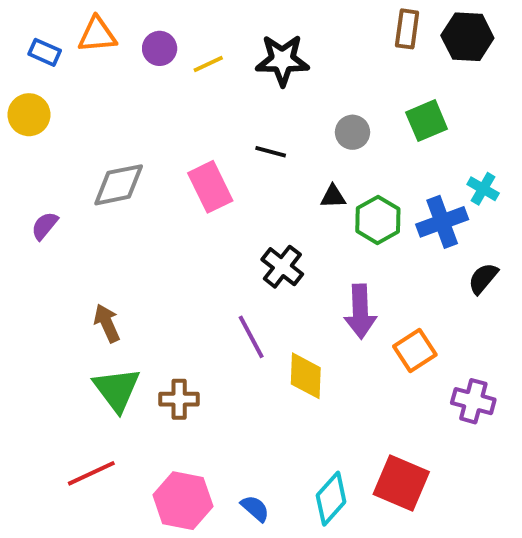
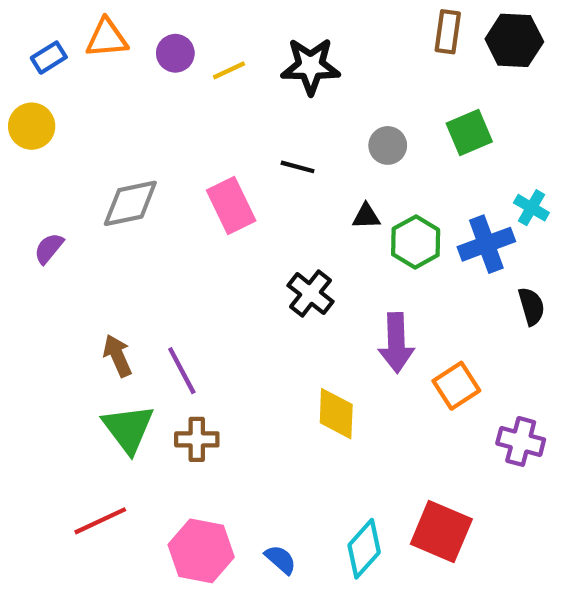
blue rectangle: (45, 52) -> (49, 58), turned -56
black semicircle: (483, 278) -> (531, 306), turned 124
purple line: (251, 337) -> (182, 371), moved

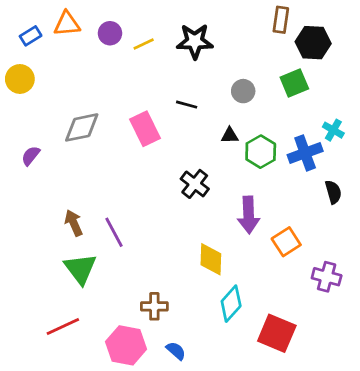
black hexagon: (514, 40) -> (313, 43), moved
brown cross: (197, 439) -> (154, 306), moved
cyan diamond: (364, 549) -> (231, 304), moved

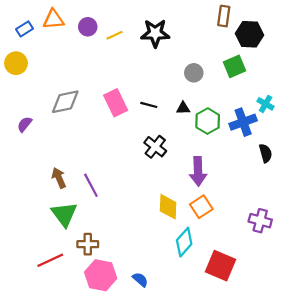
black line: (187, 105) -> (149, 105), moved
orange square: (286, 242) -> (201, 207), moved
brown cross: (154, 306) -> (88, 244), moved

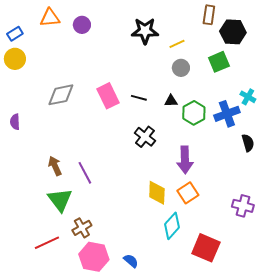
blue rectangle: (25, 29) -> (15, 34), moved
yellow line: (115, 35) -> (177, 44), moved
purple semicircle: (25, 124) -> (15, 122), moved, turned -42
brown cross: (88, 244) -> (82, 228), turned -30

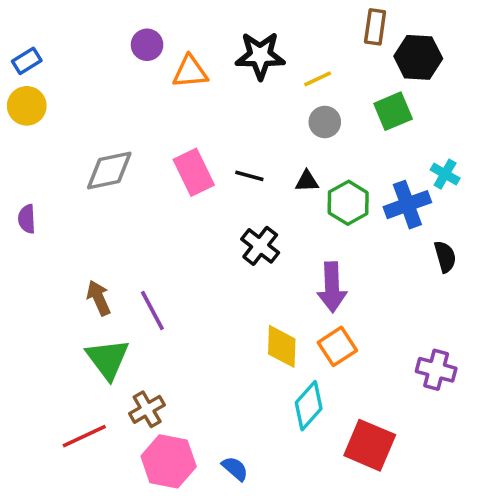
orange triangle: (50, 18) -> (190, 72), moved

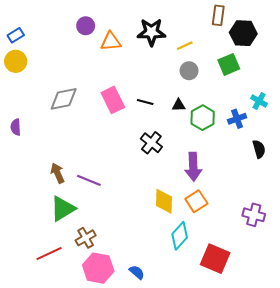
blue cross: (407, 205) -> (237, 119), size x0.7
purple line: (152, 311) -> (89, 180), turned -40
green triangle: (108, 359) -> (63, 209), turned 36

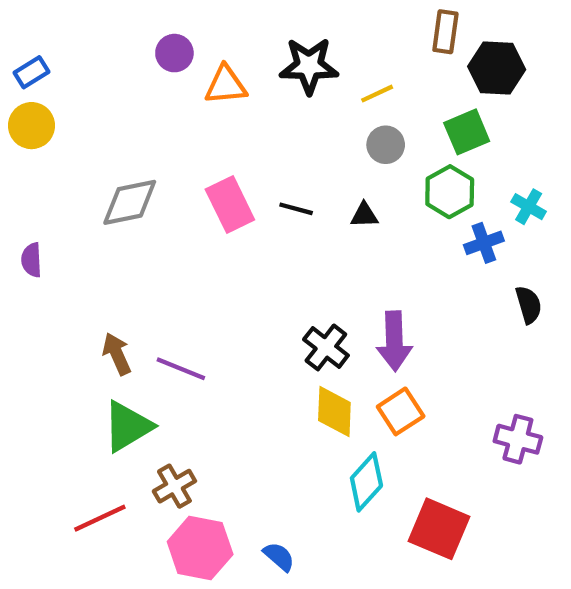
green hexagon: (203, 118) -> (450, 192), moved
black cross: (151, 143) -> (326, 347), moved

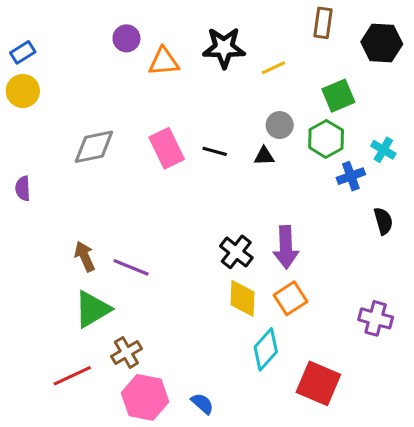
black hexagon: (497, 68) -> (382, 43), moved
gray circle: (386, 145) -> (280, 125), moved

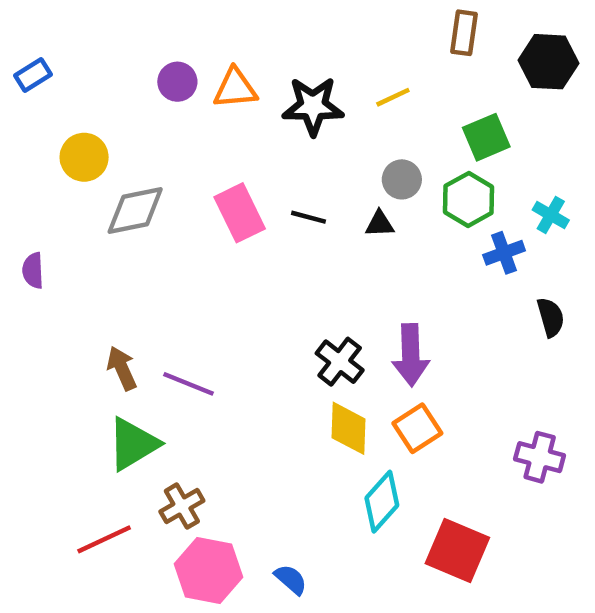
purple circle: (126, 38) -> (177, 82), moved
black star: (224, 48) -> (313, 106), moved
yellow circle: (23, 91) -> (84, 157), moved

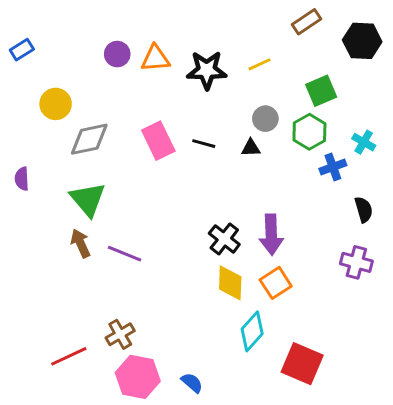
brown rectangle: (464, 33) -> (306, 22), turned 48
green triangle: (133, 444) -> (88, 199), moved, turned -39
purple cross: (540, 457) -> (356, 262), moved

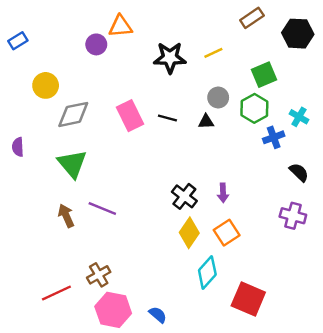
orange triangle: (155, 58) -> (120, 26), moved
black semicircle: (364, 210) -> (299, 172), turned -30
purple arrow: (271, 235) -> (223, 193), size x0.6
brown arrow: (81, 243) -> (66, 216), moved
yellow diamond: (230, 283) -> (189, 233), turned 32

